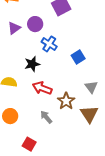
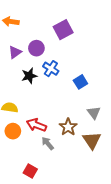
black star: (32, 64) -> (29, 76), moved
red arrow: (42, 88) -> (36, 125), moved
orange circle: (10, 116) -> (13, 131), moved

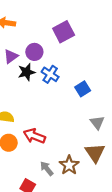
black star: (29, 76) -> (27, 72), moved
brown star: (68, 127) -> (69, 165), moved
gray arrow: (48, 143) -> (47, 169), moved

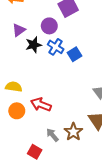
purple circle: (34, 52) -> (49, 26), moved
blue square: (83, 89) -> (74, 54), moved

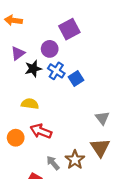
yellow semicircle: (14, 87) -> (30, 104), moved

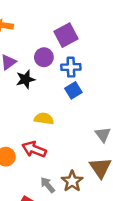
blue cross: (56, 71) -> (71, 67), moved, turned -35
yellow semicircle: (30, 104) -> (44, 119), moved

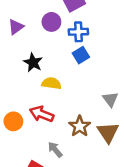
black star: (25, 79) -> (33, 62), moved, turned -30
brown star: (72, 181) -> (80, 126), moved

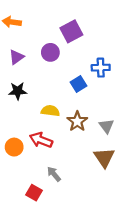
blue cross: (78, 32) -> (101, 68), moved
black star: (33, 62) -> (18, 91), moved, turned -30
brown star: (80, 126) -> (77, 121), moved

